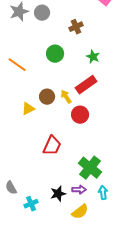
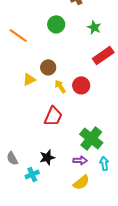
red rectangle: (86, 85) -> (103, 55), moved
yellow arrow: (66, 97) -> (60, 86), moved
black star: (58, 194) -> (47, 157), moved

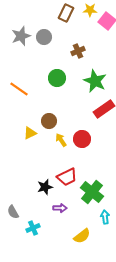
green star: (94, 27) -> (95, 81), size x1.6
red trapezoid: (53, 116) -> (67, 177), moved, turned 40
black star: (47, 157) -> (45, 187), moved
purple arrow: (80, 160) -> (60, 208), moved

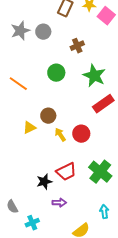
green cross: (92, 192) -> (100, 172), moved

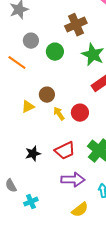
gray circle: (43, 32) -> (31, 41), moved
brown cross: (77, 46) -> (76, 25), size x1.5
black star: (44, 182) -> (33, 154), moved
purple arrow: (59, 203) -> (73, 180), moved, size x1.6

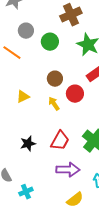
brown circle: (47, 95) -> (55, 79), moved
red circle: (80, 113) -> (75, 94), moved
red trapezoid: (65, 151) -> (60, 141), turned -35

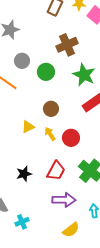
red circle: (75, 94) -> (71, 138), moved
yellow triangle: (23, 97) -> (28, 127), moved

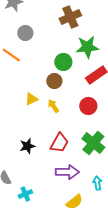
green circle: (46, 72) -> (63, 62), moved
green star: (84, 75) -> (87, 47), turned -30
red circle: (71, 138) -> (88, 106), moved

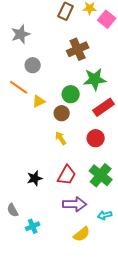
yellow triangle: (31, 99) -> (39, 101), moved
cyan arrow: (97, 183) -> (105, 215), turned -96

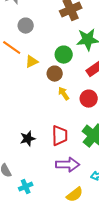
yellow arrow: (61, 138) -> (64, 94), moved
red trapezoid: (67, 175) -> (60, 136), turned -30

